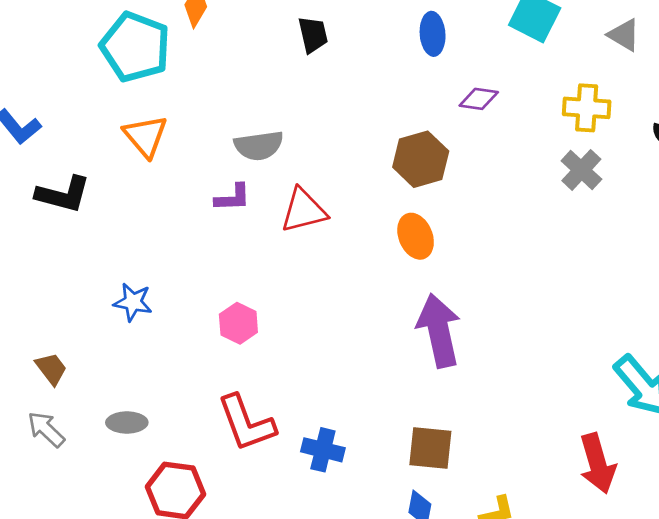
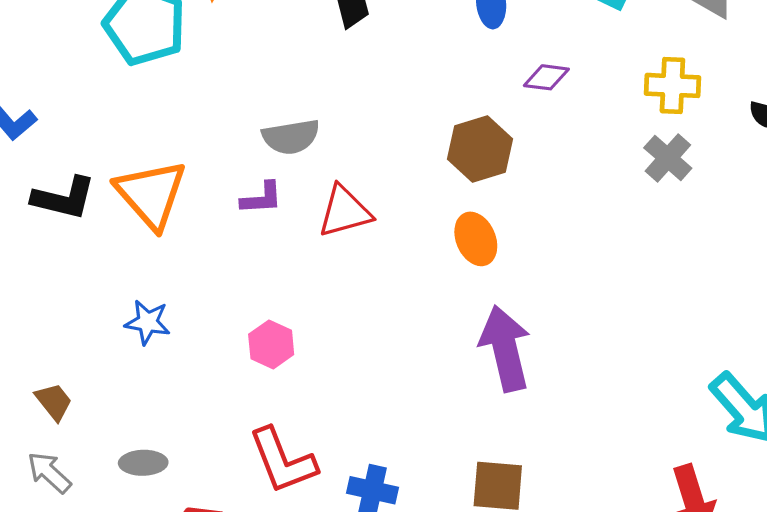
orange triangle: (145, 136) -> (151, 194), moved, size x1.4

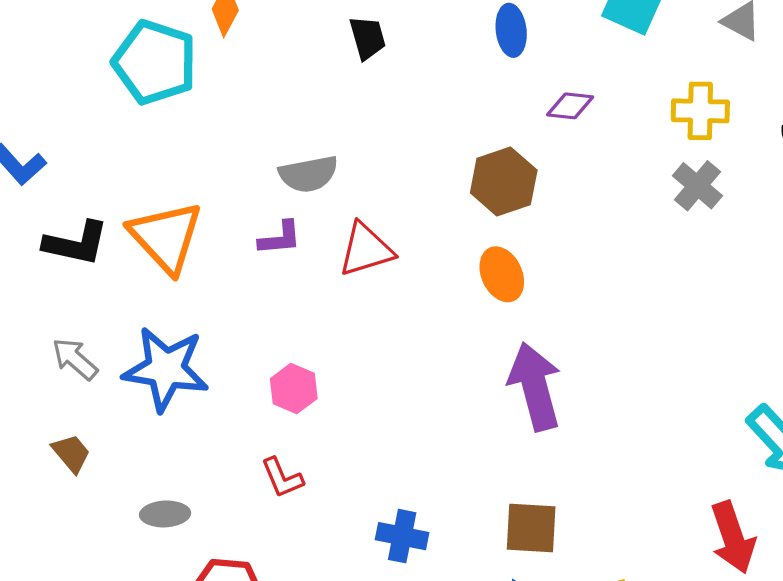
blue star: (148, 322) -> (166, 369), size x1.8
red L-shape: (283, 461) -> (282, 478), moved, size x0.6
gray arrow: (49, 473) -> (75, 359), moved

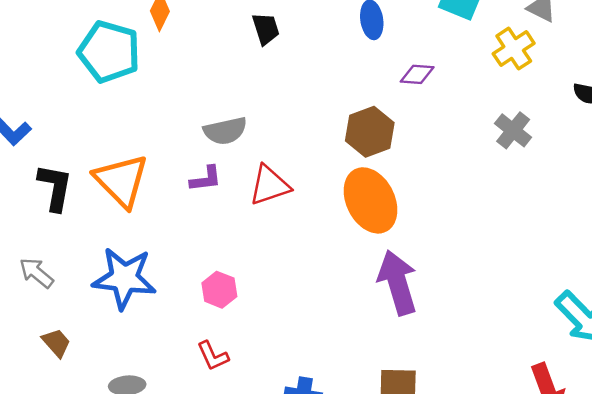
yellow cross: (700, 111) -> (514, 49), moved, turned -33
black L-shape: (76, 243) -> (55, 187), turned -90
orange ellipse: (502, 274) -> (370, 200), size x1.6
gray arrow: (75, 359) -> (36, 273), moved

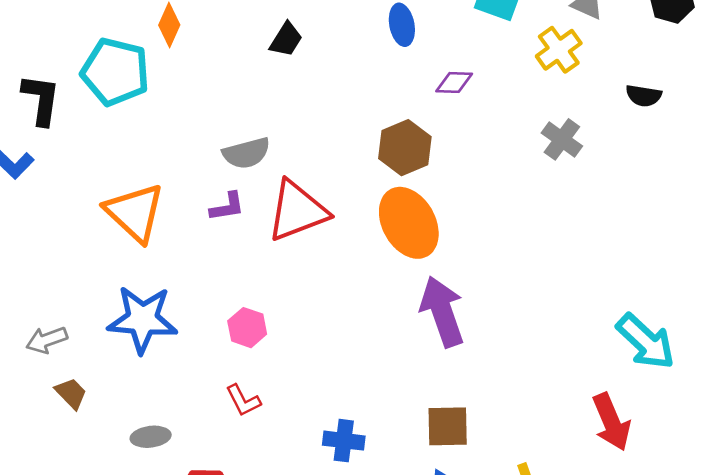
black trapezoid: (266, 29) -> (286, 39), turned 52
red triangle: (269, 185) -> (297, 211), size x1.4
black L-shape: (55, 187) -> (41, 100), moved
gray arrow: (36, 273) -> (47, 340), moved, turned -57

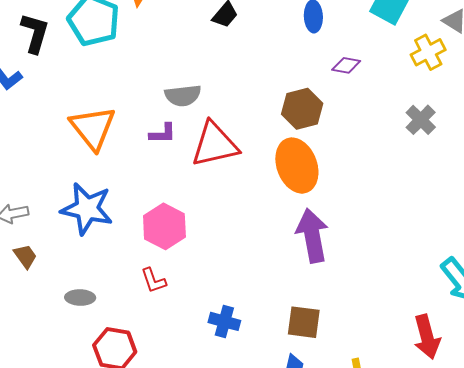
pink hexagon: (247, 328) -> (164, 226), size x1.5

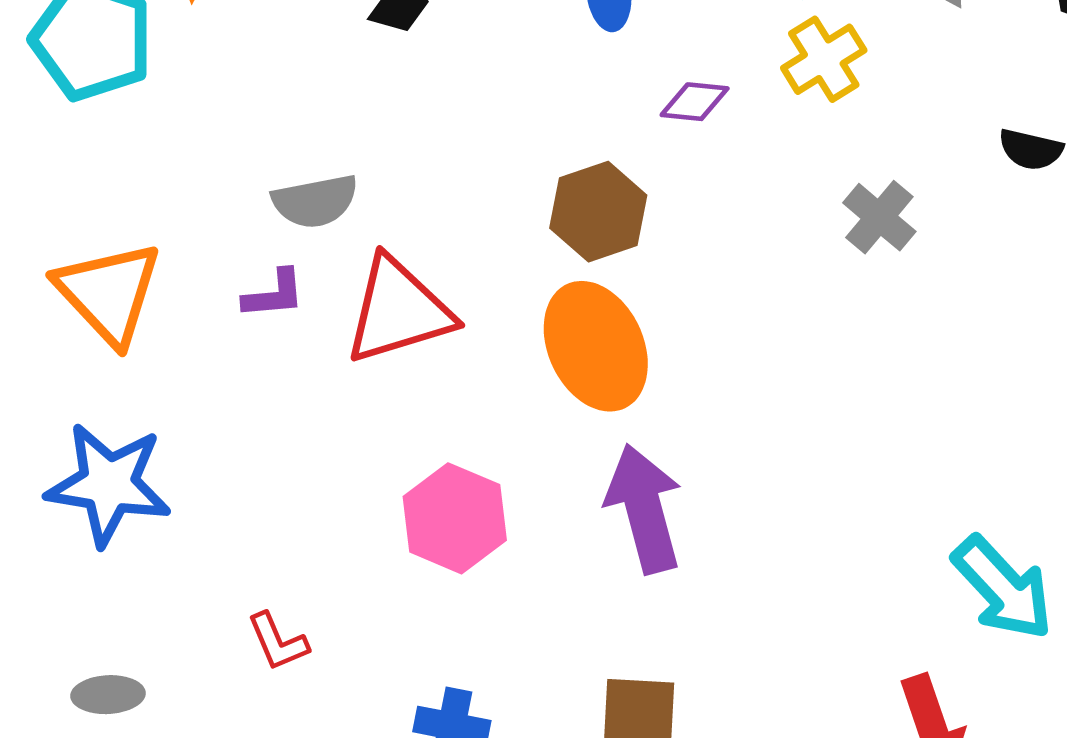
yellow cross: (428, 52) -> (824, 59), moved
pink hexagon: (164, 226) -> (455, 518), moved

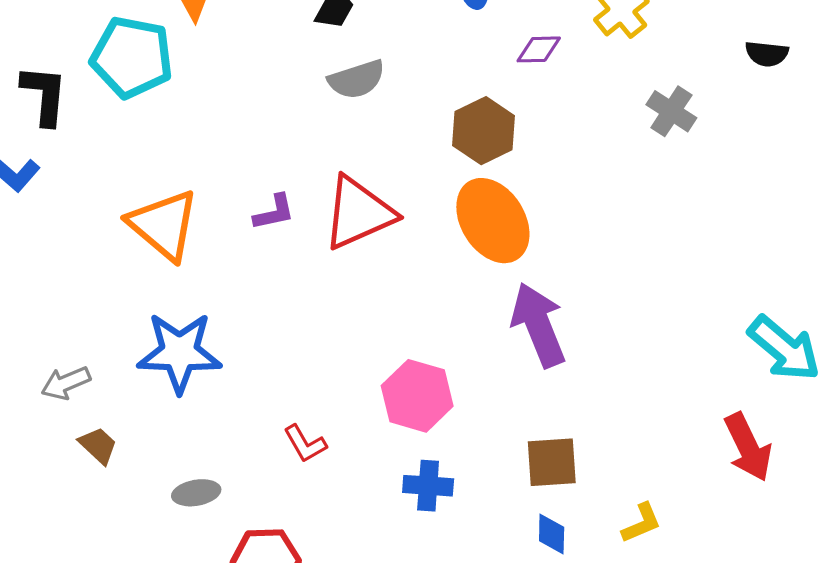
gray semicircle: (315, 201) -> (357, 79), moved
pink hexagon: (455, 518) -> (417, 396), moved

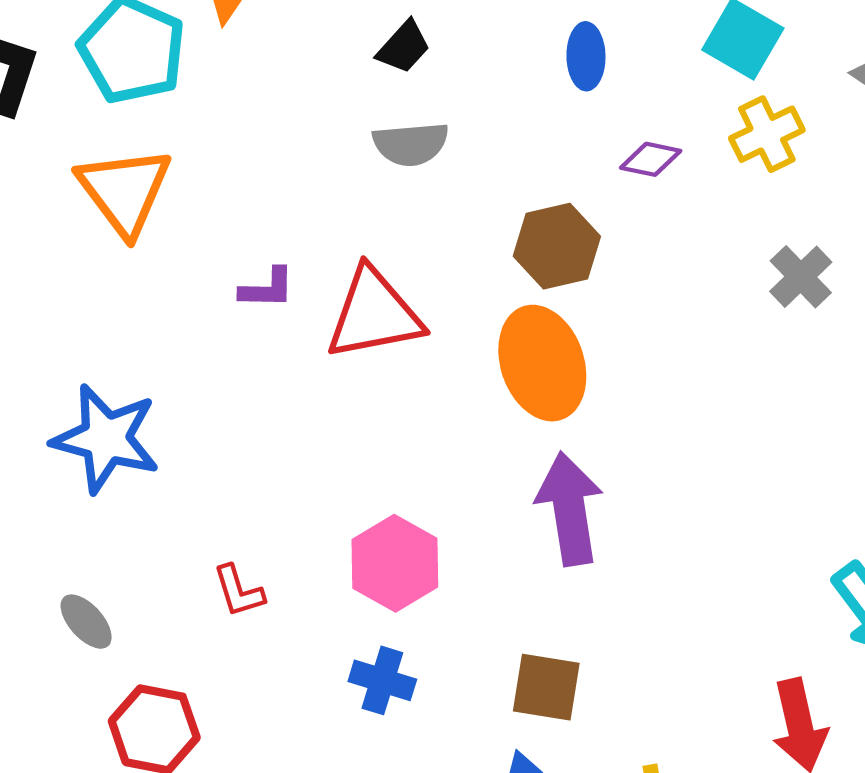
orange triangle: (164, 225) -> (124, 191), moved
gray ellipse: (196, 493) -> (86, 622), turned 45

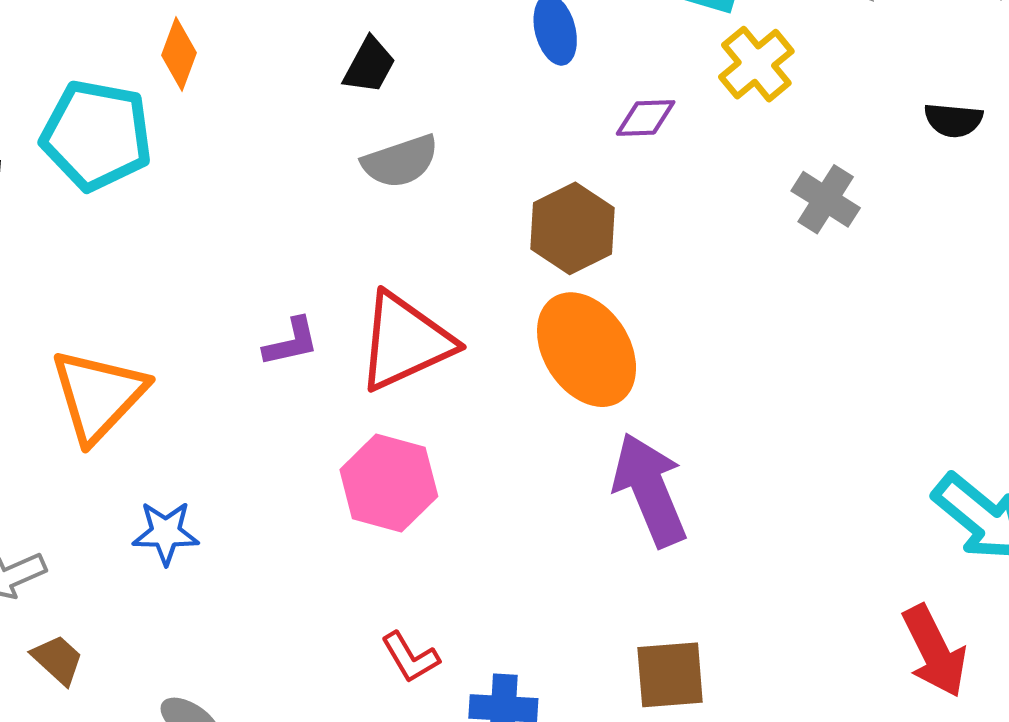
orange triangle: (124, 191) -> (98, 395), moved, turned 34
blue star: (106, 439) -> (166, 533), size x0.6
pink hexagon: (395, 563) -> (389, 483), moved
red L-shape: (239, 591) -> (410, 657), moved

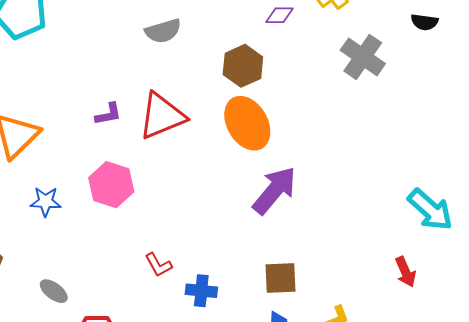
gray cross: (826, 199) -> (363, 57), size x1.4
pink hexagon: (389, 483) -> (111, 185), moved
purple arrow: (650, 490) -> (274, 190), turned 60
red arrow: (934, 651) -> (406, 272), size x0.7

